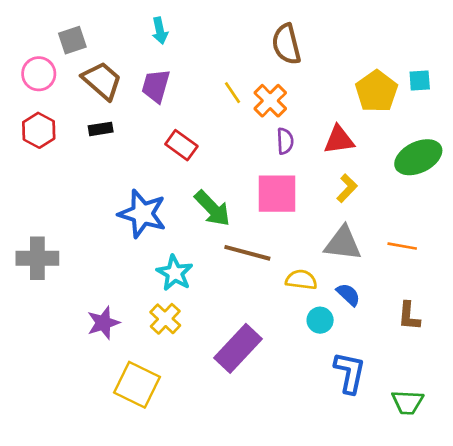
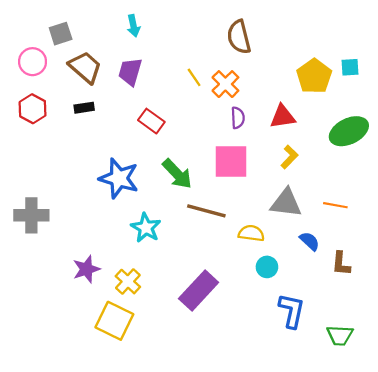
blue semicircle: (348, 295) -> (310, 241), moved
yellow cross: (165, 319) -> (128, 282), moved

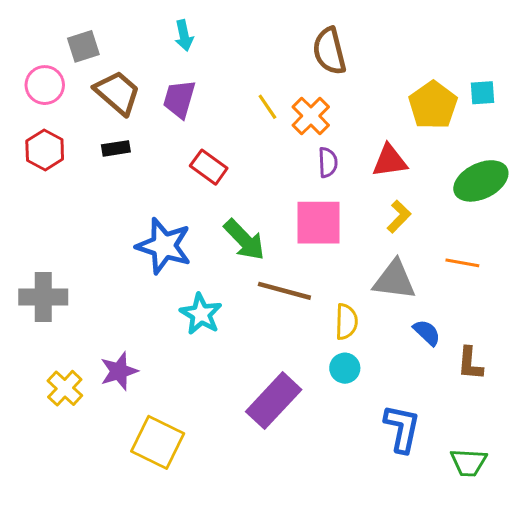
orange line: (335, 205) -> (462, 263), moved
yellow semicircle: (251, 233) -> (346, 322), turned 85
cyan circle: (267, 267) -> (345, 368), moved
yellow cross: (128, 282) -> (65, 388), moved

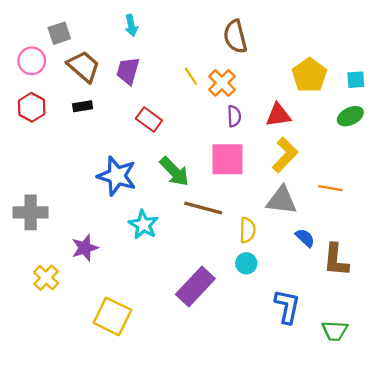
cyan square: (482, 93) -> (356, 80), moved
green ellipse: (481, 181) -> (350, 116), moved, size x0.7
yellow L-shape: (399, 217) -> (285, 155), size x1.5
brown L-shape: (470, 363) -> (336, 260), size x1.4
purple star: (119, 371) -> (85, 248), moved

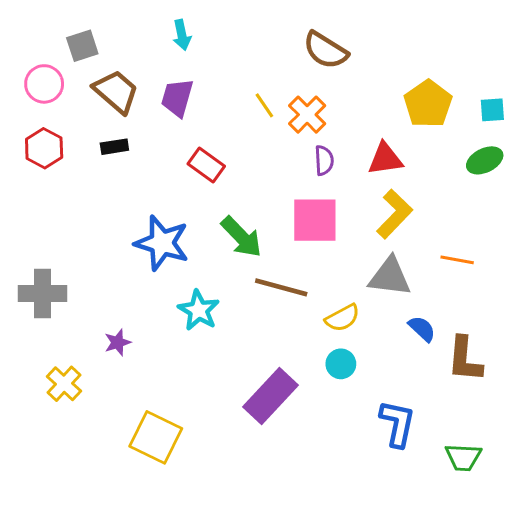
brown semicircle: (235, 37) -> (326, 50), turned -44
yellow semicircle: (247, 230) -> (342, 318), turned 60
purple star: (85, 248) -> (118, 342), size x0.7

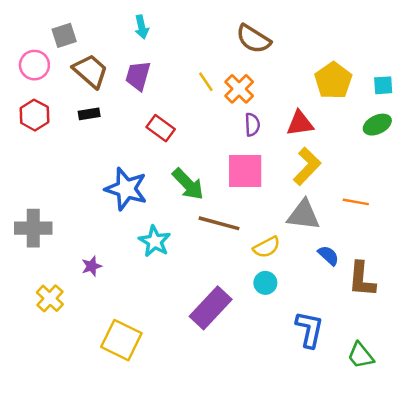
green trapezoid: (463, 457) -> (361, 355), turned 48

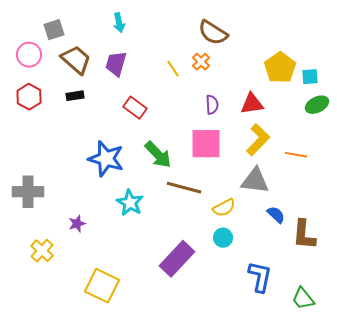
cyan square: (383, 85) -> (310, 77), moved
orange cross: (239, 89) -> (201, 62), moved, size x0.7
orange line: (356, 202) -> (296, 155), moved

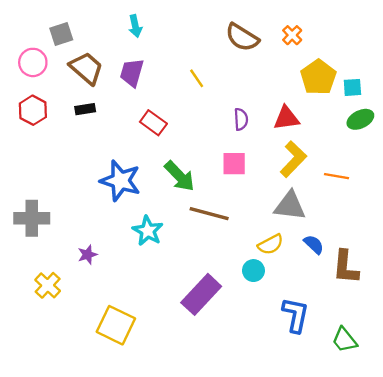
orange cross: (201, 62) -> (292, 35), moved
pink square: (206, 144) -> (234, 164), size x0.7
yellow semicircle: (224, 208) -> (271, 244), moved

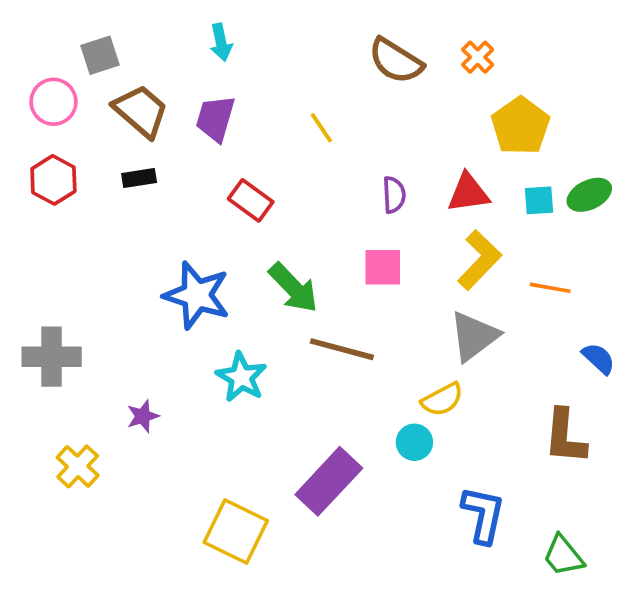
cyan square: (352, 87) -> (539, 200), moved
gray triangle: (290, 206) -> (474, 336), turned -44
blue semicircle: (314, 244) -> (599, 359), moved
yellow square: (116, 325) -> (236, 532), moved

